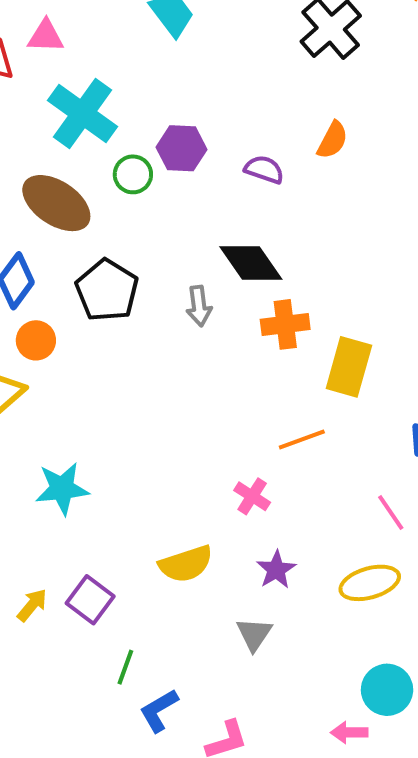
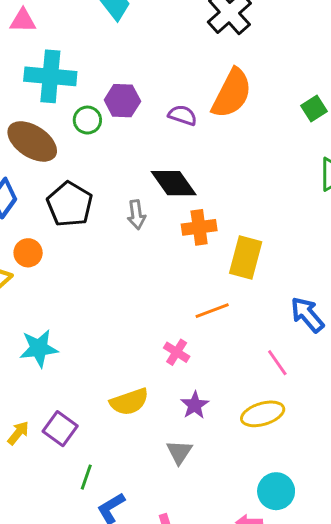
cyan cross: (82, 114) -> (50, 76), turned -30
orange semicircle: (333, 140) -> (232, 93), size x1.8
orange circle: (36, 340) -> (28, 253), moved

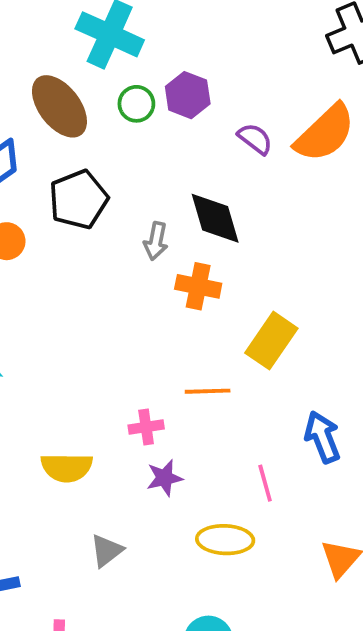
orange cross: (199, 227) -> (198, 286), moved
pink cross: (177, 352) -> (146, 427), turned 30
purple star: (195, 405) -> (164, 478), moved

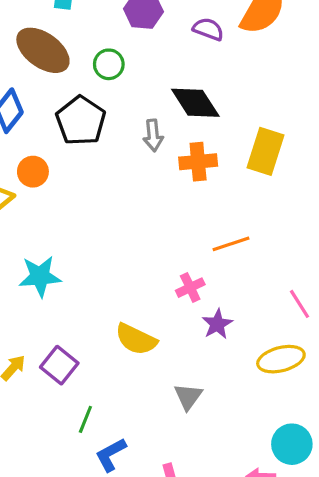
green circle: (136, 104) -> (109, 64), moved
yellow rectangle: (271, 341) -> (266, 151), moved
yellow semicircle: (67, 467) -> (136, 339), turned 42

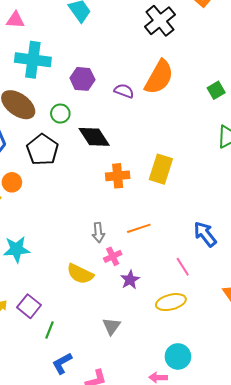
black diamond: (195, 103) -> (94, 137), moved
gray arrow: (153, 135) -> (98, 233), moved
yellow semicircle: (136, 339) -> (80, 274), moved
green line: (85, 419) -> (50, 330), moved

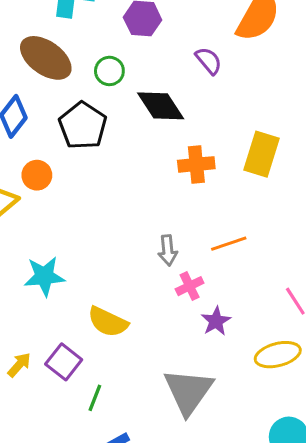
purple semicircle: (124, 91) -> (209, 61), moved, turned 30
yellow semicircle: (80, 274) -> (108, 322), moved
gray triangle: (112, 326) -> (188, 391), size x1.8

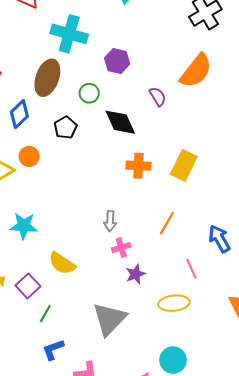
brown ellipse: (46, 58) -> (47, 78), turned 66
black pentagon: (83, 126) -> (65, 128), size x0.7
orange line: (229, 244) -> (167, 223), moved, turned -50

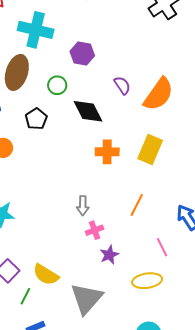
orange semicircle: (196, 71) -> (159, 94), moved
yellow semicircle: (62, 263) -> (46, 275), moved

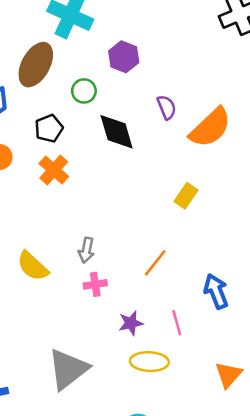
yellow rectangle: (150, 150) -> (186, 196), size x0.7
orange cross: (107, 152) -> (54, 170), moved, turned 30
purple star: (109, 255) -> (131, 323), moved
yellow semicircle: (46, 275) -> (33, 266), moved

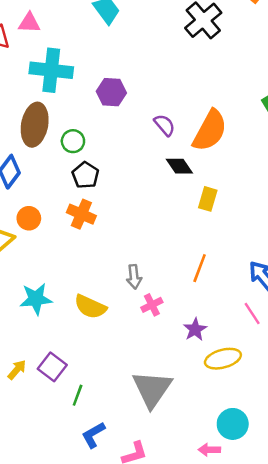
green circle: (84, 91) -> (73, 141), moved
black pentagon: (49, 128) -> (85, 175), moved
black diamond: (117, 132) -> (179, 166), moved, size x0.7
pink line: (177, 323) -> (252, 313), moved

